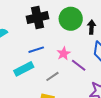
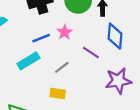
pink star: (64, 53) -> (65, 32), moved

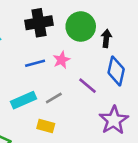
cyan rectangle: (28, 61) -> (24, 100), moved
purple star: (118, 81) -> (114, 120), turned -30

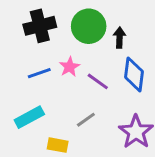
purple line: (87, 86) -> (98, 81), moved
gray line: (54, 98) -> (86, 120), moved

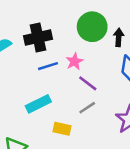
black cross: (40, 26) -> (38, 37), moved
purple line: (98, 81) -> (88, 83), moved

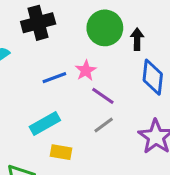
black cross: (38, 37) -> (38, 23), moved
yellow rectangle: (62, 129) -> (61, 152), moved

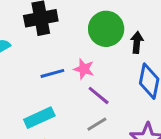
pink star: (86, 70) -> (84, 69), turned -30

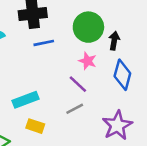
pink star: (84, 69) -> (88, 61), moved
blue line: (52, 73) -> (44, 43), moved

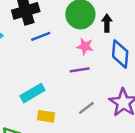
purple line: (78, 84) -> (80, 70), turned -42
gray line: (75, 109) -> (86, 108), moved

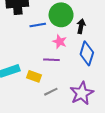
blue line: (41, 36) -> (38, 25), moved
yellow rectangle: (46, 116) -> (34, 76), moved

